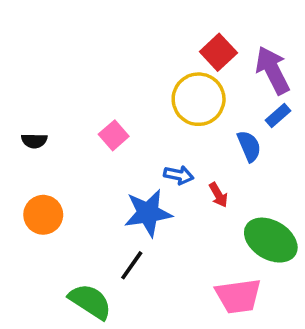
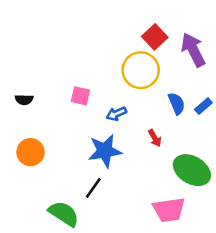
blue rectangle: (278, 115) -> (203, 106), moved
pink square: (114, 135) -> (80, 96), turned -36
blue arrow: (179, 175) -> (116, 114), moved, turned 144

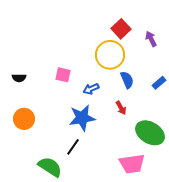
purple arrow: (193, 50) -> (151, 39), size x0.6
blue semicircle: (177, 103) -> (127, 80), moved

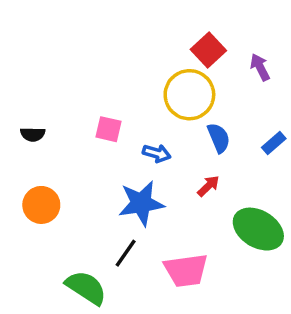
blue arrow: (91, 89) -> (157, 153), turned -140
red arrow: (121, 108) -> (208, 186), turned -104
pink trapezoid: (132, 164) -> (186, 270), moved

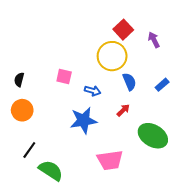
black semicircle: (33, 134) -> (19, 80), turned 104
orange circle: (41, 205) -> (22, 110), moved
black line: (126, 253) -> (29, 150), moved

